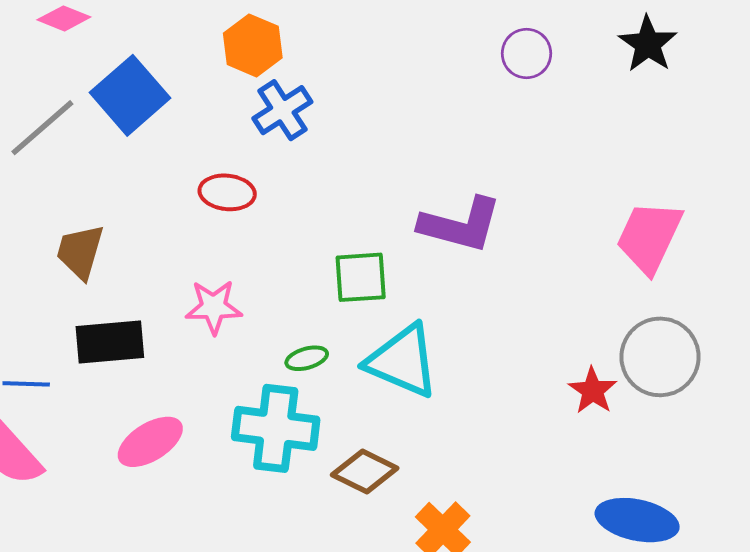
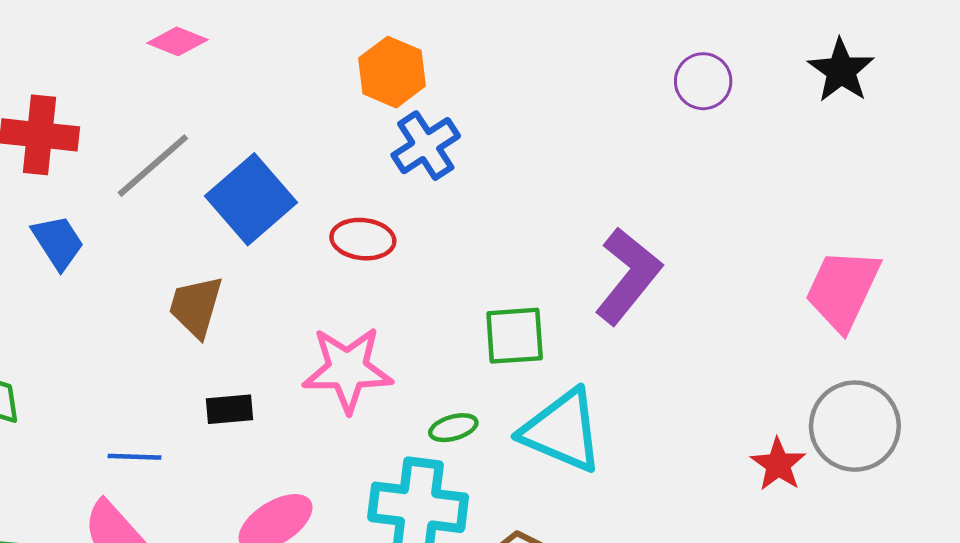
blue square: (130, 95) -> (251, 199), moved
purple L-shape: (460, 225) -> (628, 276), turned -66
pink star: (214, 307) -> (348, 369), size x1.4
black rectangle: (110, 342) -> (230, 409), size x0.6

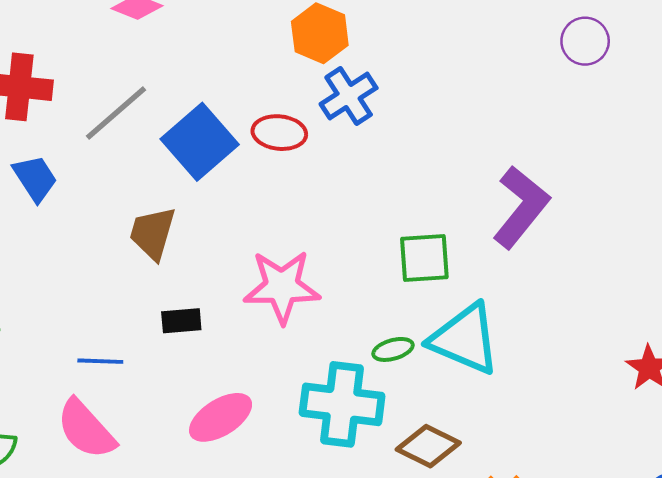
red ellipse: (363, 239) -> (279, 133), moved
green ellipse: (453, 428) -> (393, 349), moved

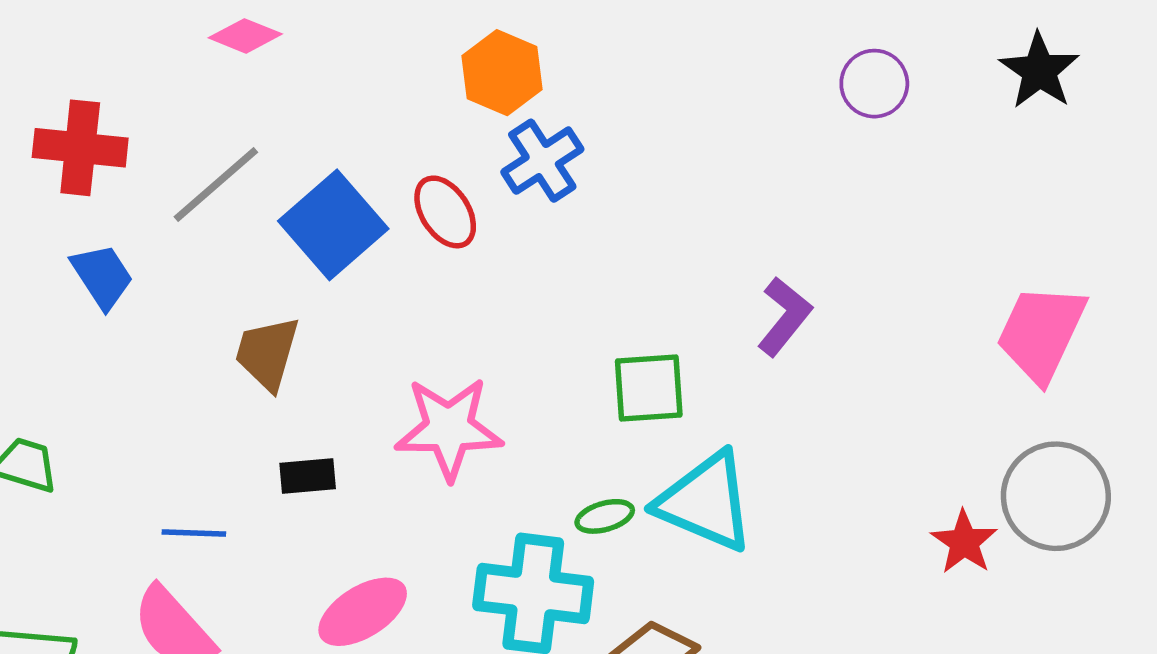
red ellipse: (279, 133) -> (445, 212), turned 51
purple L-shape: (521, 207) -> (784, 317), size x0.7

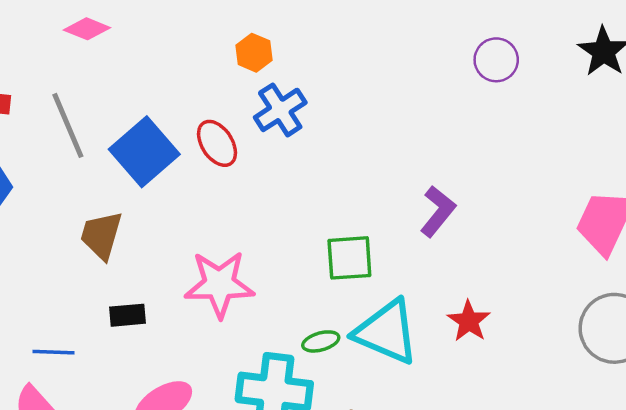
orange hexagon: (502, 73) -> (254, 53), size x0.7
gray line: (216, 184) -> (68, 125), turned -72
red star: (964, 542) -> (469, 321), moved

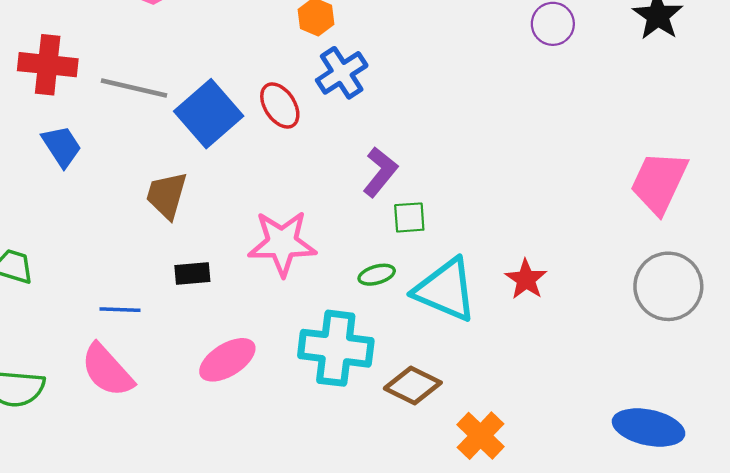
gray line: (68, 125) -> (134, 88), turned -54
purple L-shape: (438, 211) -> (380, 172), moved
green square: (349, 258) -> (409, 217), size x0.7
green ellipse: (321, 341) -> (377, 275), moved

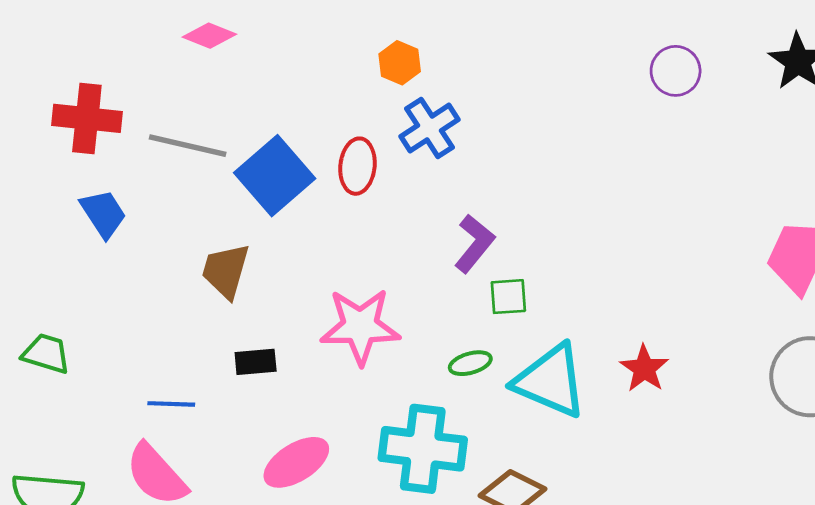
red ellipse: (280, 105) -> (357, 166), turned 39

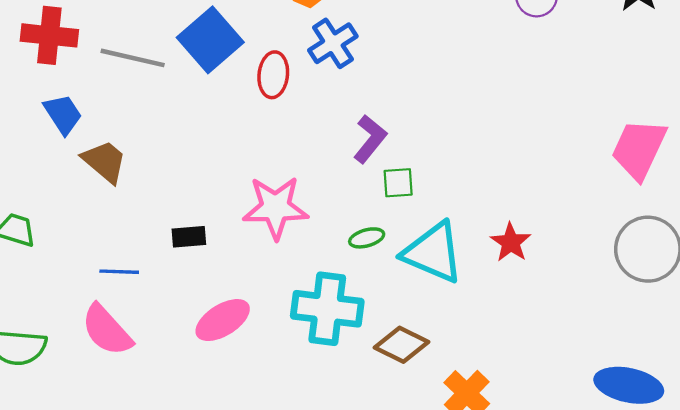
blue square: (275, 176) -> (210, 40), moved
brown trapezoid: (226, 271) -> (105, 161), moved, turned 114

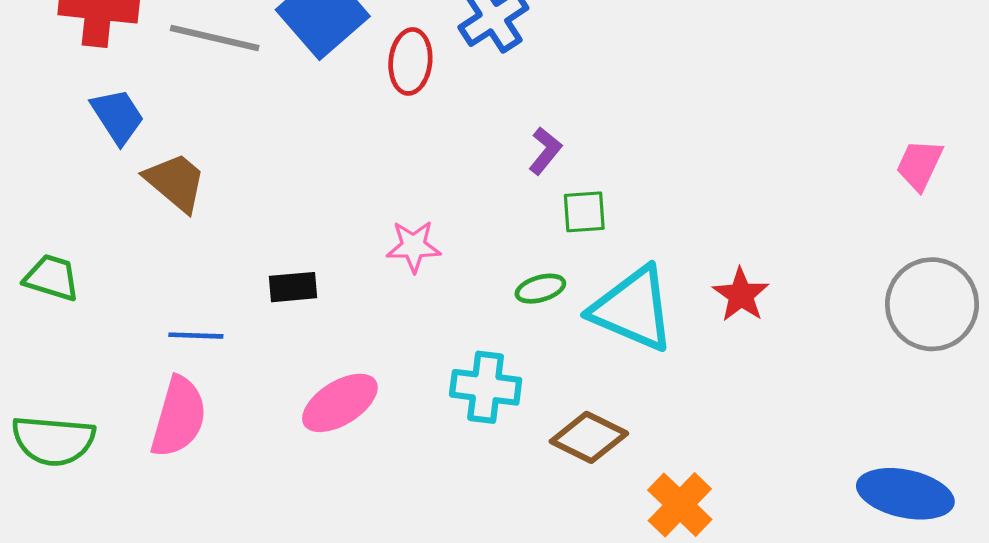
purple L-shape: (370, 139) -> (545, 151), size x0.7
pink trapezoid: (639, 149) -> (919, 165), size x0.6
pink star: (276, 208) -> (414, 246), size x0.6
cyan cross: (327, 309) -> (486, 387), size x0.7
pink semicircle: (107, 330) -> (179, 417), turned -122

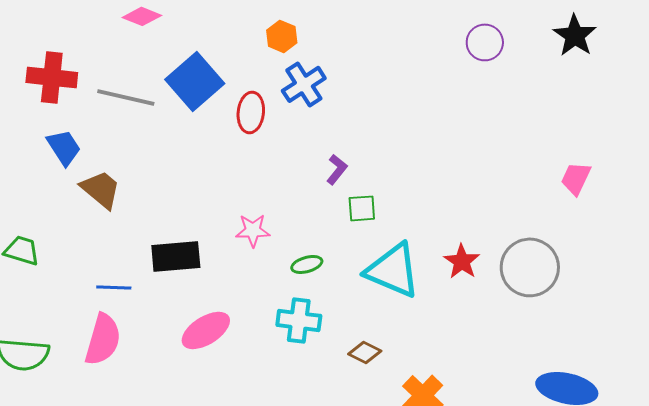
black rectangle: (293, 287) -> (176, 256), size x1.6
green ellipse: (540, 289) -> (307, 264), moved
gray circle: (932, 304) -> (530, 267), moved
brown diamond: (589, 437) -> (365, 352), size x0.7

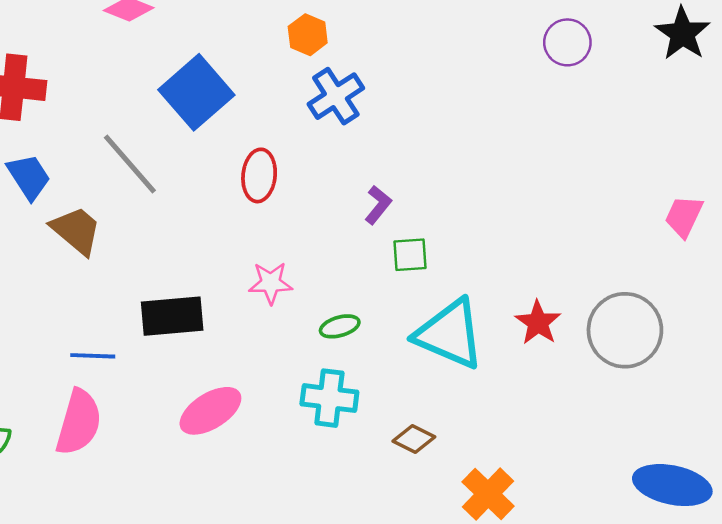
gray line: (126, 97) -> (130, 164), moved, turned 36
red ellipse: (251, 112) -> (259, 175), moved

